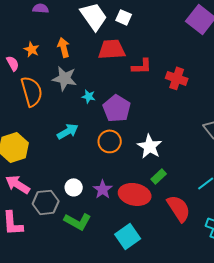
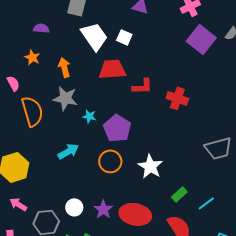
orange star: (32, 49) -> (32, 57), moved
green rectangle: (159, 176) -> (179, 194), moved
pink arrow: (18, 184) -> (18, 204), size x0.7

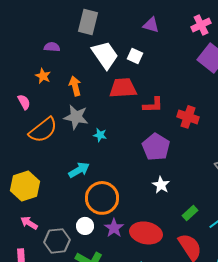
orange semicircle: (32, 111) -> (43, 130), turned 68
purple pentagon: (117, 128) -> (156, 147), moved
orange circle: (110, 161) -> (102, 198), moved, size x1.4
white star: (150, 166) -> (161, 185), size x0.7

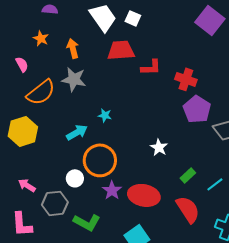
cyan star: (100, 135) -> (105, 115), moved
purple pentagon: (156, 147) -> (197, 109), moved
yellow hexagon: (25, 186) -> (23, 131), moved
white circle: (85, 226) -> (75, 178), moved

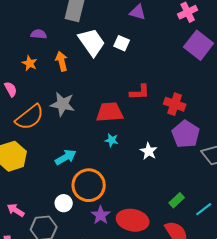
orange arrow: (73, 48) -> (62, 61), moved
red trapezoid: (121, 50) -> (110, 112), moved
cyan star: (105, 115) -> (112, 140), moved
white star: (159, 147) -> (149, 151), moved

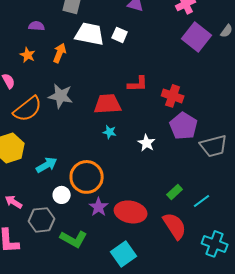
white trapezoid: (92, 42) -> (90, 34), turned -44
orange arrow: (62, 61) -> (60, 53), turned 36
cyan arrow: (66, 157) -> (47, 165), moved

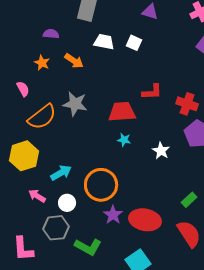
white trapezoid: (90, 34) -> (104, 42), size x0.7
orange arrow: (60, 53) -> (74, 61), turned 102
white circle: (62, 195) -> (67, 203), moved
pink arrow: (14, 202) -> (37, 196), moved

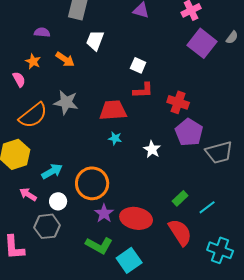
white trapezoid: (104, 42) -> (95, 40), turned -80
white square: (134, 43) -> (138, 65), moved
pink semicircle: (23, 89) -> (19, 79), moved
green L-shape: (88, 247) -> (99, 245), moved

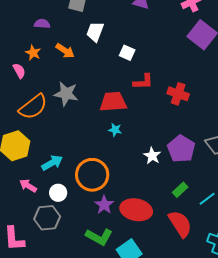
white square: (138, 65) -> (127, 53), moved
purple pentagon: (189, 132) -> (181, 149), moved
white star: (152, 149) -> (152, 156), moved

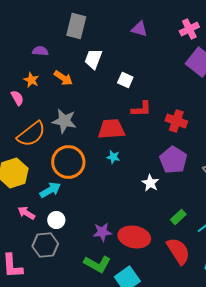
purple pentagon: (181, 149) -> (173, 160), moved
orange circle: (92, 175) -> (68, 162), moved
purple star: (104, 205) -> (102, 232), turned 30

